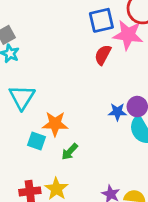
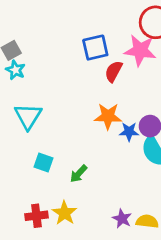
blue square: (101, 20) -> (95, 48), moved
orange star: (55, 124) -> (108, 116), moved

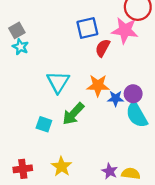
cyan triangle: (28, 116) -> (58, 82), moved
green arrow: (79, 174) -> (73, 114), moved, size x1.5
red cross: (36, 216) -> (23, 169), moved

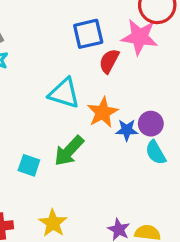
cyan triangle: (58, 82) -> (64, 93), moved, turned -45
orange star: (98, 86) -> (103, 112), turned -30
cyan semicircle: (137, 115) -> (156, 152), size x0.7

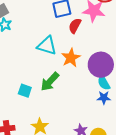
purple circle: (151, 124) -> (101, 65), size x1.6
blue star: (127, 130) -> (104, 98), moved

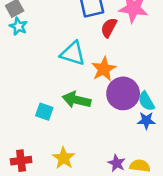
purple circle: (101, 65) -> (123, 93), moved
green arrow: (50, 82) -> (77, 100), turned 60

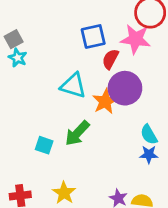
purple circle: (123, 93) -> (125, 88), moved
green arrow: (77, 100) -> (77, 133), turned -60

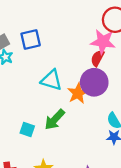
blue square: (93, 36) -> (31, 39), moved
red semicircle: (110, 59) -> (97, 58), moved

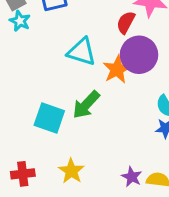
red semicircle: (97, 58) -> (126, 22), moved
cyan square: (27, 129) -> (49, 118), size x1.5

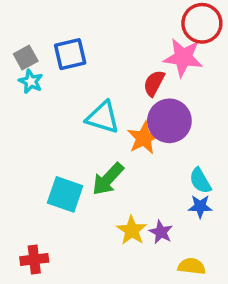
yellow star: (71, 171) -> (132, 230), moved
purple star: (132, 177) -> (161, 232), moved

